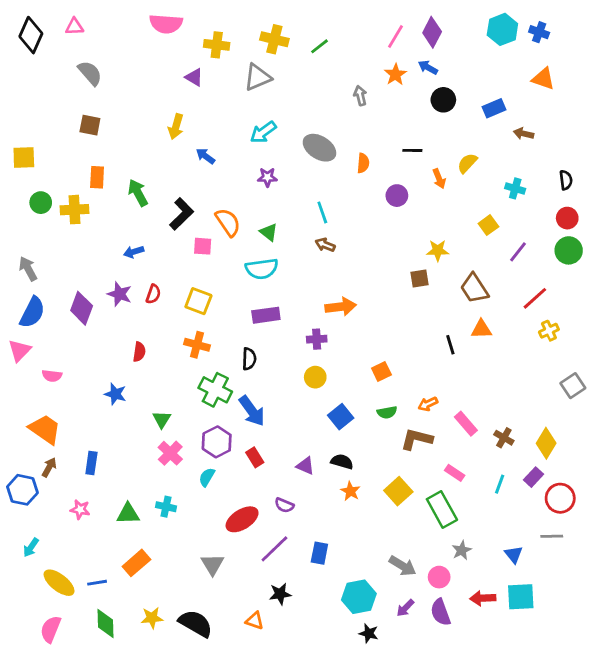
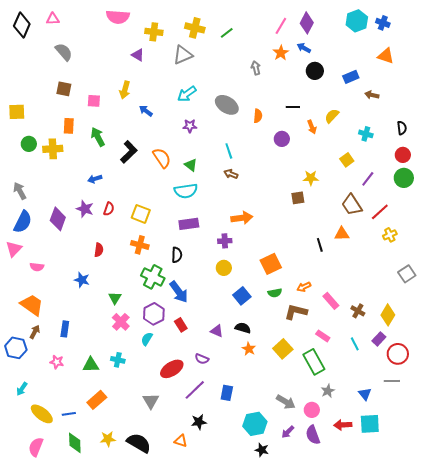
pink square: (203, 246) -> (94, 101), moved
brown trapezoid: (474, 288) -> (352, 205), moved
orange square: (381, 372) -> (271, 264), size x1.5
cyan line: (500, 484) -> (355, 344), turned -48

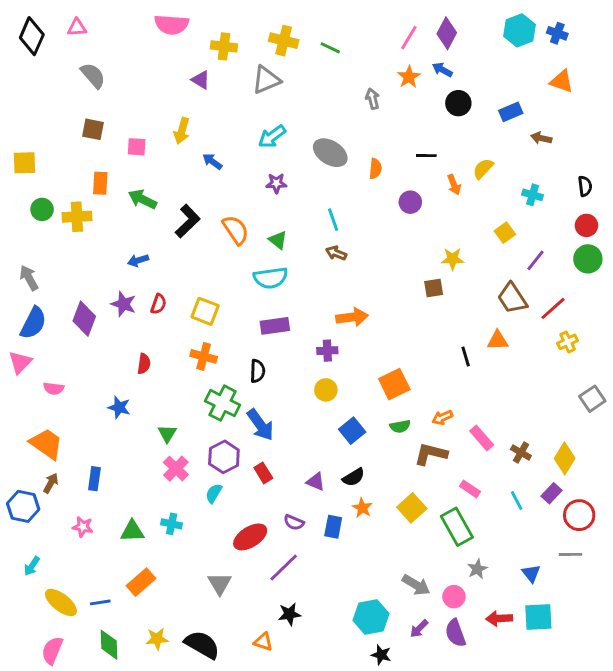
green line: (227, 33) -> (330, 48), turned 64
green arrow: (98, 137) -> (142, 199), turned -36
black semicircle: (243, 328) -> (354, 477), turned 133
blue rectangle: (227, 393) -> (333, 527), moved

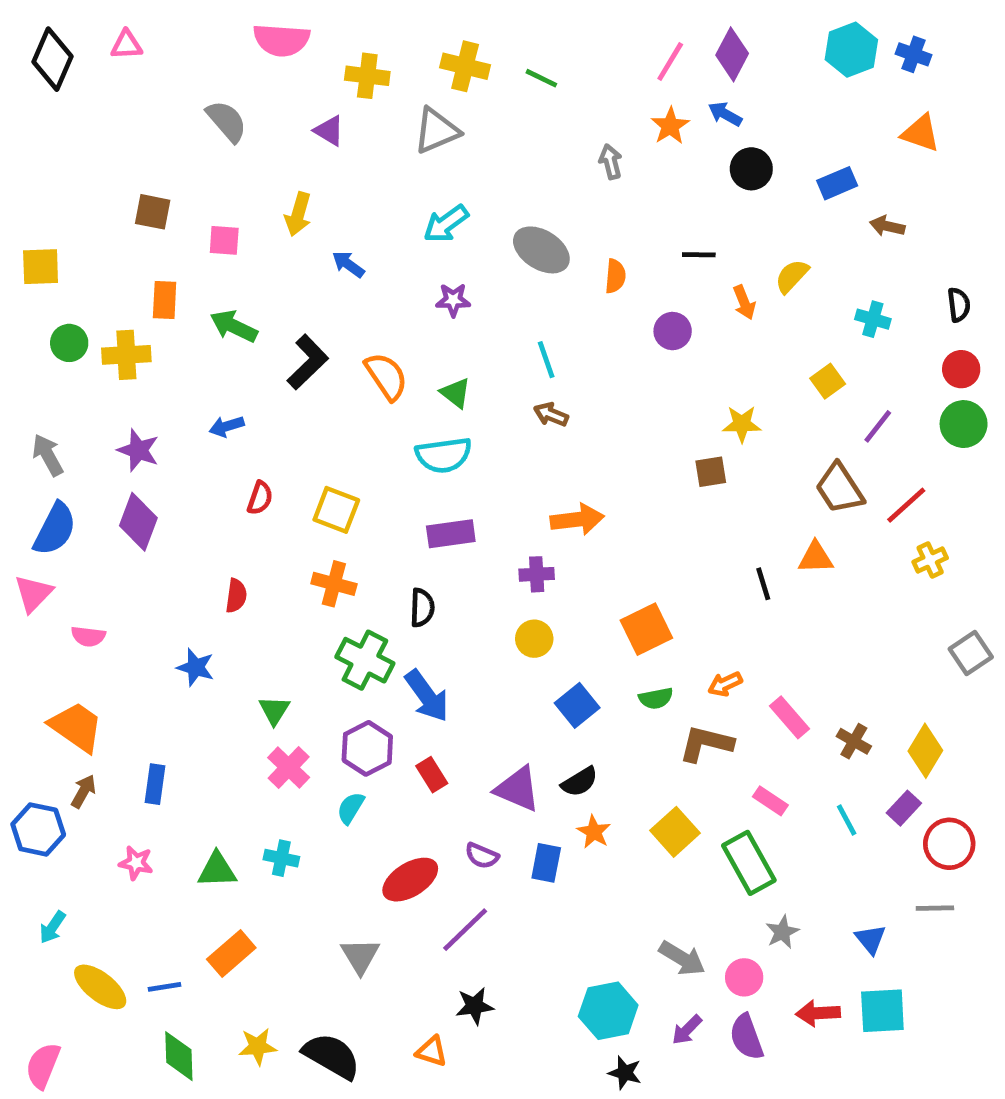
gray semicircle: (93, 75) -> (227, 121), moved
purple star: (124, 304) -> (138, 450), moved
purple triangle: (316, 482) -> (518, 789), size x1.5
pink semicircle: (52, 650) -> (43, 1066), moved

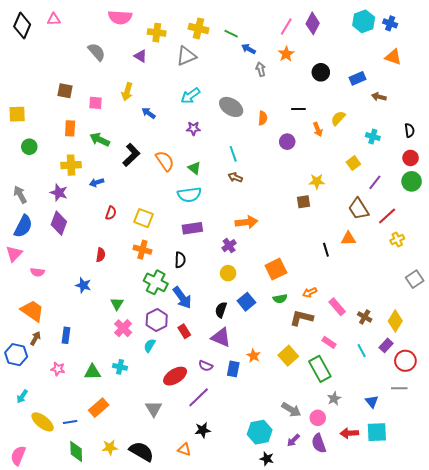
blue arrow: (725, 114) -> (248, 49), moved
yellow cross: (126, 355) -> (71, 165), moved
purple cross: (537, 574) -> (229, 246), turned -32
black semicircle: (580, 782) -> (221, 310), moved, turned 140

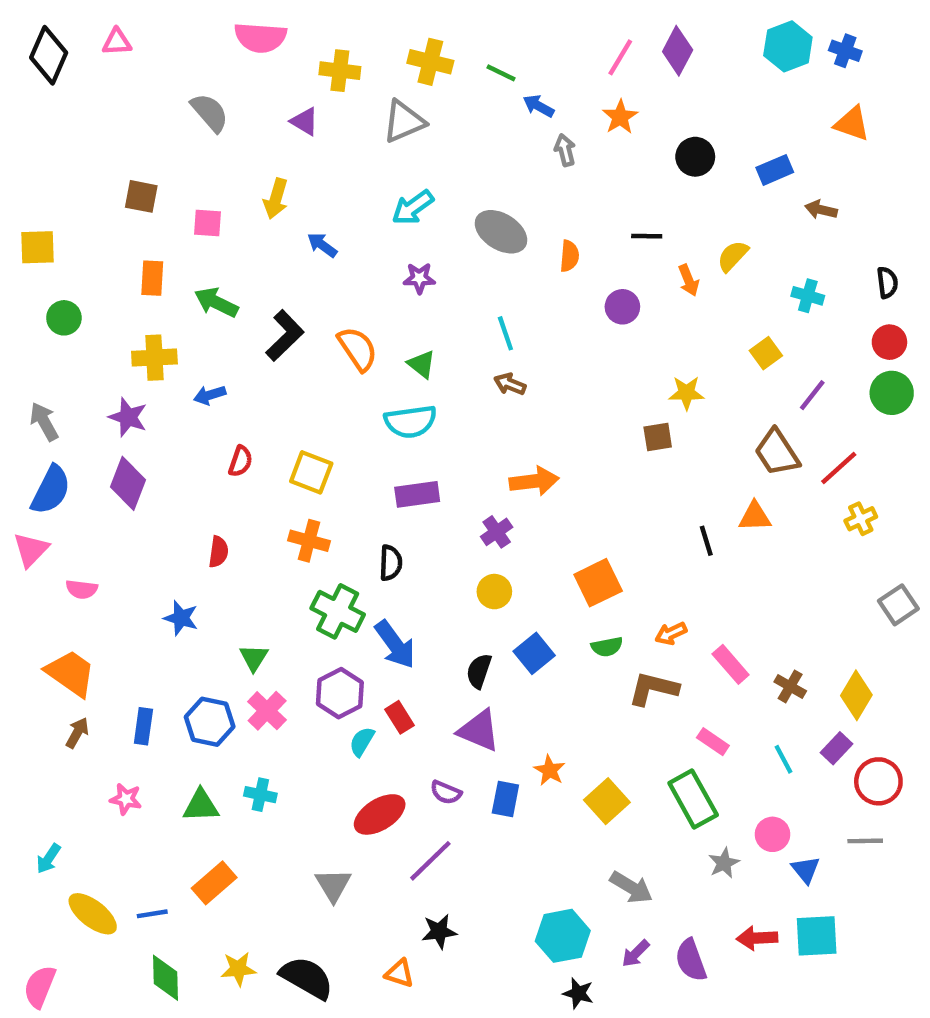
cyan semicircle: (150, 345) -> (362, 742), moved
blue hexagon: (16, 355) -> (210, 722), moved
yellow square: (288, 356) -> (607, 801), moved
pink circle: (318, 418) -> (772, 834), moved

